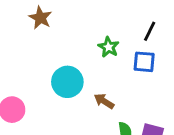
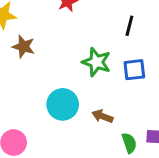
black line: (150, 31) -> (129, 26), moved
green star: (109, 47) -> (96, 62), size x1.4

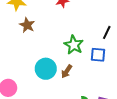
black line: (129, 26) -> (107, 32), moved
brown arrow: (103, 116) -> (67, 71), moved, turned -88

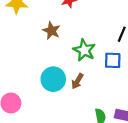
brown star: (27, 25) -> (51, 31), moved

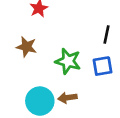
brown arrow: (77, 81) -> (68, 98), turned 63

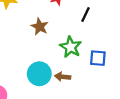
black line: (107, 34) -> (86, 14), moved

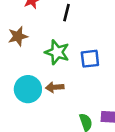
brown star: (40, 27) -> (18, 36), turned -30

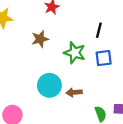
black line: (67, 13) -> (99, 30), moved
brown arrow: (55, 87) -> (74, 92), moved

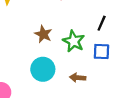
brown star: (40, 39) -> (43, 34), moved, turned 30
brown arrow: (74, 92) -> (78, 78), moved

